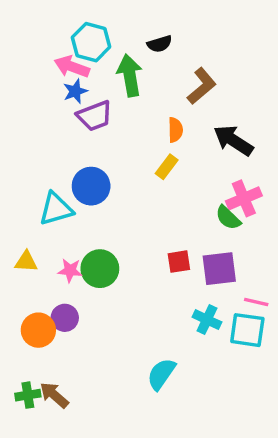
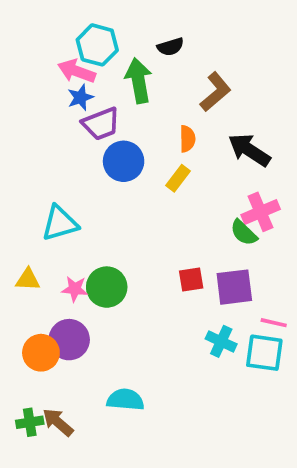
blue circle: (91, 186) -> (124, 161), moved
purple circle: (65, 318) -> (69, 340), size x1.4
cyan semicircle: (161, 374) -> (125, 400), moved, turned 60

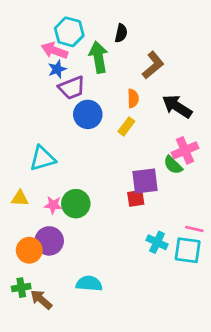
black semicircle: (170, 47) -> (121, 33), turned -60
purple square: (234, 287) -> (145, 181), moved
green cross: (30, 422) -> (21, 288), moved

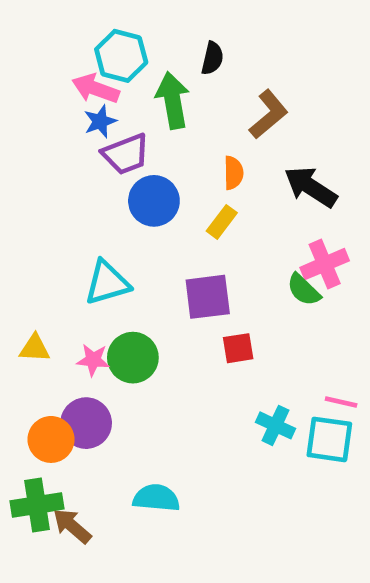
cyan triangle: (43, 158) -> (107, 283), moved
purple square: (145, 181) -> (208, 297), moved
green cross: (21, 288) -> (37, 505), size x1.5

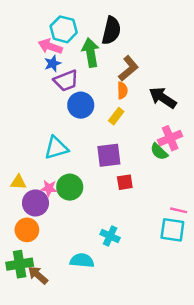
black semicircle: (212, 58) -> (111, 30), size x1.6
brown L-shape: (269, 114) -> (128, 68), moved
purple circle: (86, 423) -> (35, 203), moved
cyan cross: (276, 425) -> (110, 236), moved

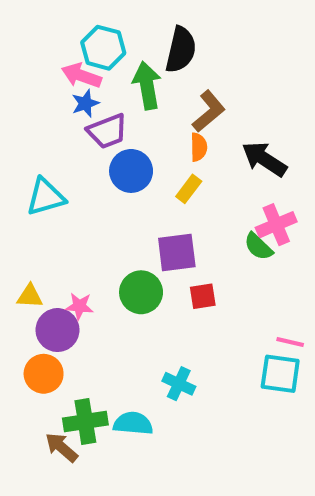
cyan triangle: (56, 148) -> (46, 197), moved
green circle: (70, 187) -> (141, 292), moved
green cross: (20, 264) -> (85, 421), moved

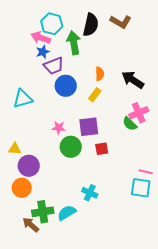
brown L-shape: (209, 111) -> (121, 22), moved, turned 70
pink star: (79, 306) -> (59, 128), moved
cyan semicircle: (133, 423) -> (67, 213), turned -36

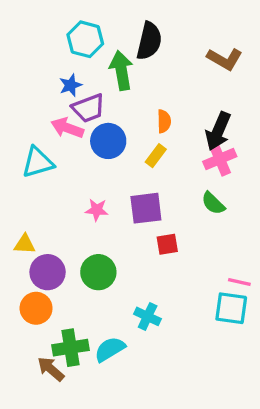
brown L-shape: (121, 22) -> (225, 59), moved
pink arrow: (41, 38) -> (67, 128), moved
black arrow: (133, 80) -> (218, 131), turned -100
pink cross: (139, 113) -> (220, 159), moved
green circle: (71, 147) -> (98, 272), moved

